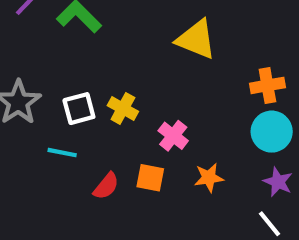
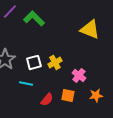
yellow cross: (123, 109) -> (55, 62), turned 32

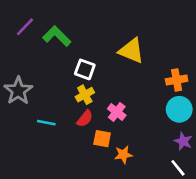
white square: (34, 62) -> (85, 69), moved, turned 35
orange star: (96, 95) -> (123, 155), moved
red semicircle: (47, 99) -> (85, 119), moved

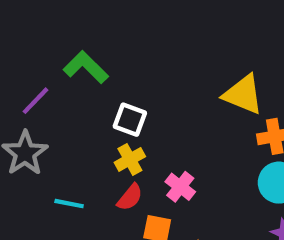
purple line: (25, 27) -> (35, 101), moved
yellow triangle: (131, 51) -> (243, 94), moved

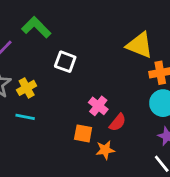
yellow cross: (130, 159) -> (27, 88), moved
red semicircle: (130, 197) -> (118, 122), moved

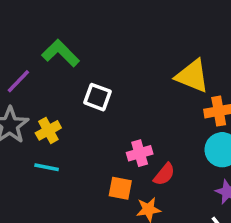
pink cross: (98, 106) -> (140, 153), turned 36

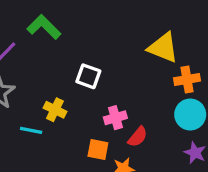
white square: (97, 97) -> (88, 76), moved
yellow cross: (48, 130) -> (55, 110), moved, turned -35

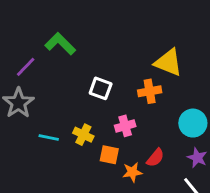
orange cross: (187, 79) -> (150, 91), moved
yellow cross: (55, 110) -> (83, 135), moved
red semicircle: (138, 137) -> (155, 158), moved

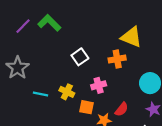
purple line: (26, 67) -> (23, 26), moved
white square: (101, 88) -> (80, 57), turned 35

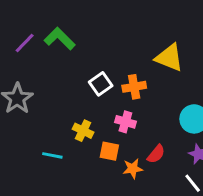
orange cross: (117, 59) -> (134, 87), moved
pink cross: (99, 85) -> (125, 122), turned 32
cyan line: (41, 94) -> (52, 155), moved

